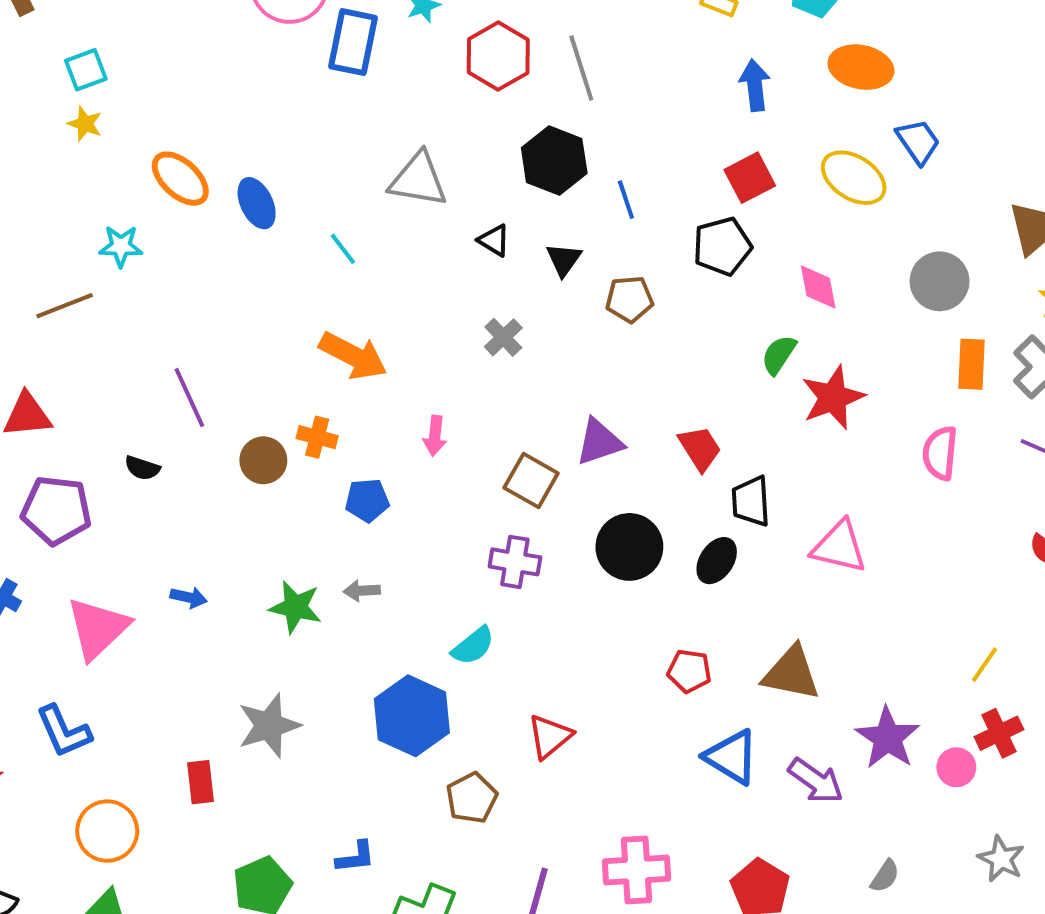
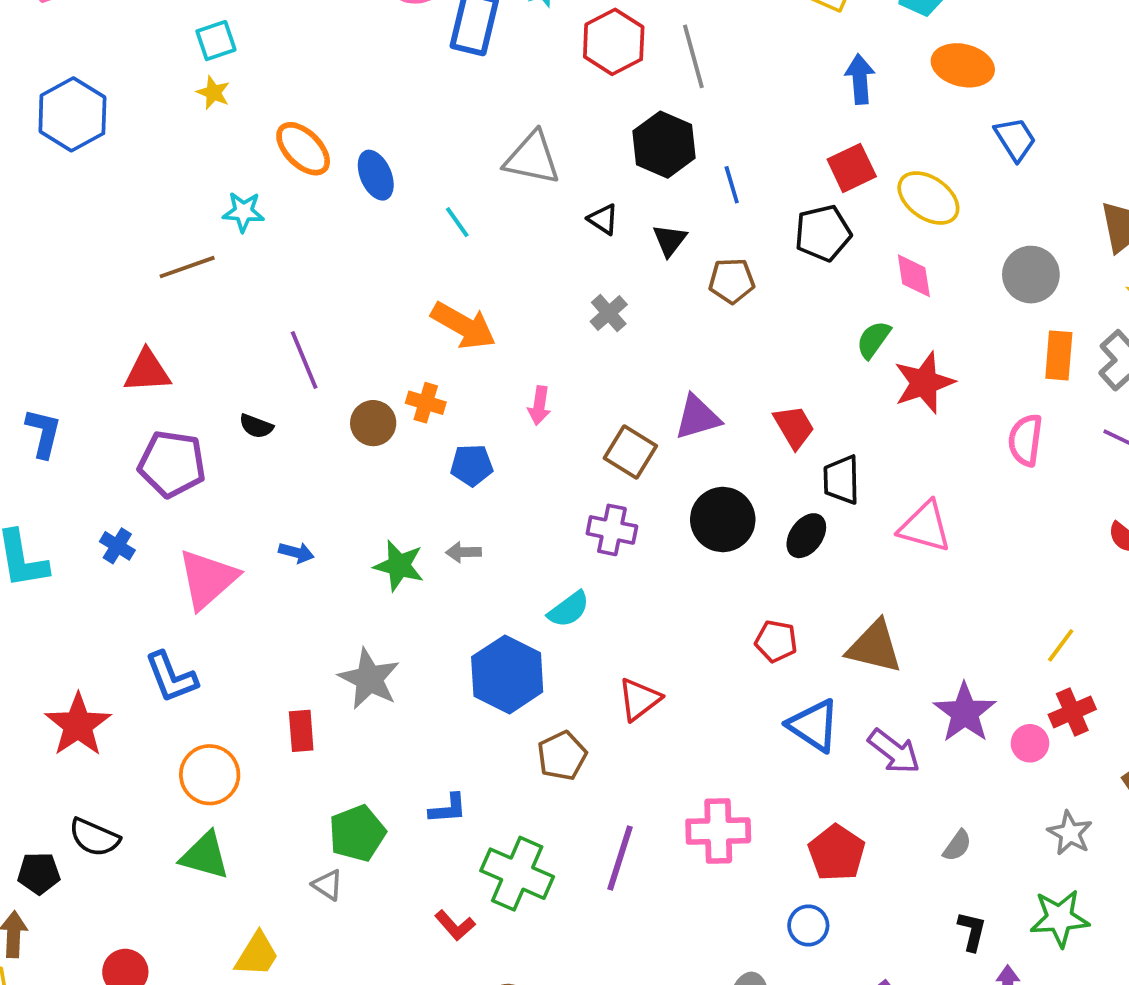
yellow ellipse: (854, 178) -> (928, 198), moved
gray star: (269, 726) -> (369, 679), turned -30

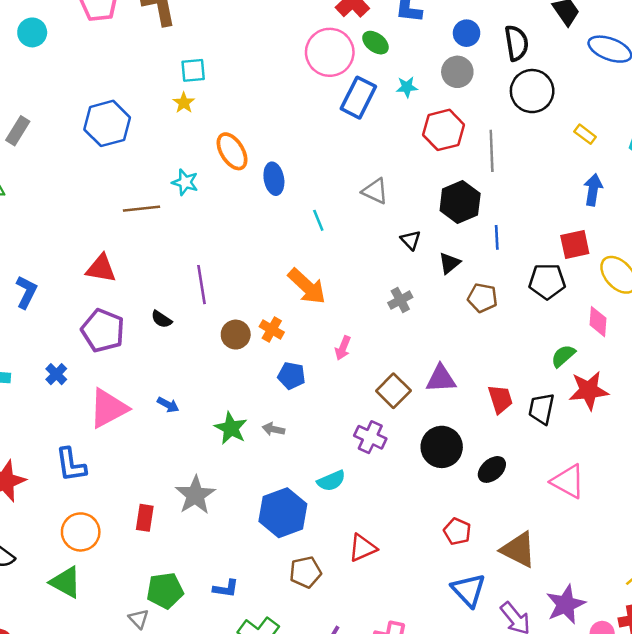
blue hexagon: (72, 114) -> (107, 123), moved
gray triangle: (532, 158) -> (375, 191), size x0.7
black trapezoid: (841, 480) -> (541, 409), moved

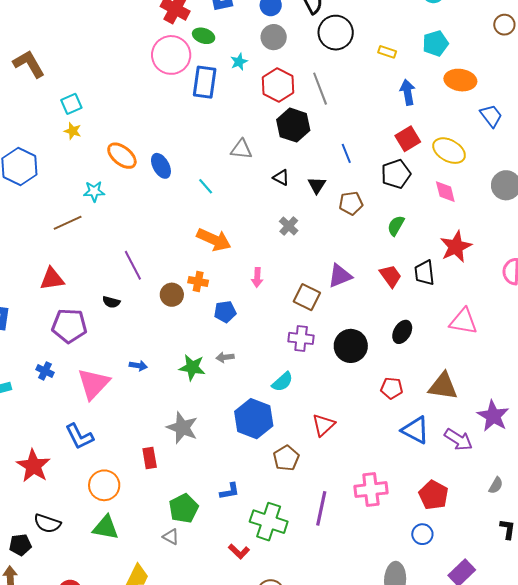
black hexagon: (460, 202) -> (293, 125), moved
green semicircle: (563, 356) -> (396, 226), moved
black circle: (442, 447) -> (351, 346), moved

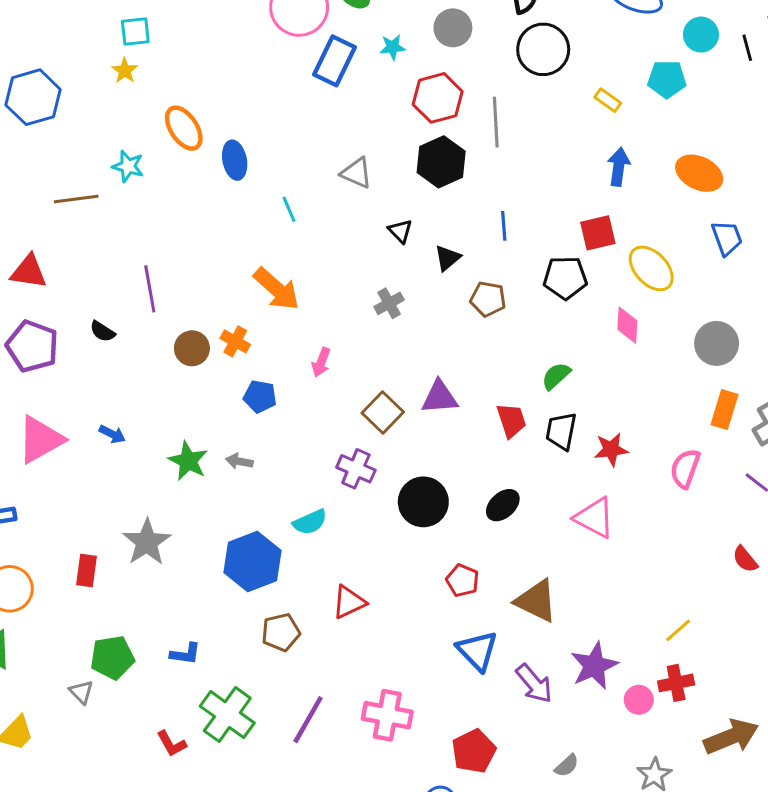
cyan pentagon: (435, 43) -> (667, 79), moved
green semicircle: (396, 226) -> (556, 376), moved
red star: (456, 247) -> (611, 449), moved, size x0.7

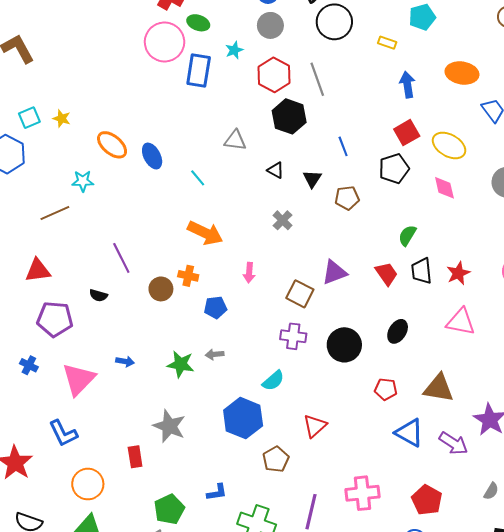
cyan square: (135, 32) -> (29, 118), moved

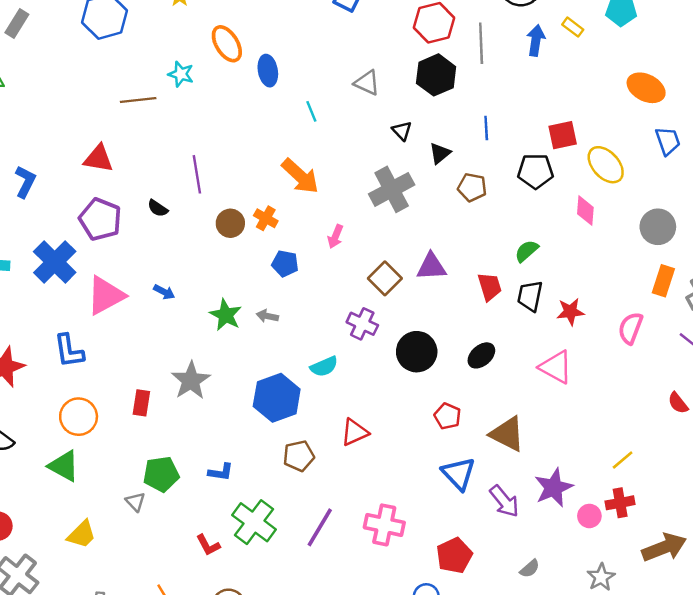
blue arrow: (407, 85) -> (536, 40), moved
gray cross: (283, 220) -> (392, 189), size x1.8
blue cross: (29, 365) -> (55, 262), size x2.0

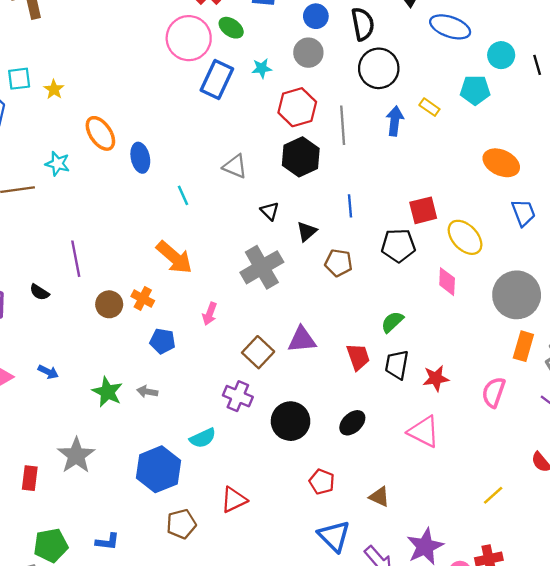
gray circle: (658, 227) -> (517, 295), size x1.4
brown triangle: (507, 434) -> (379, 497), size x0.6
yellow line: (623, 460) -> (493, 495), moved

